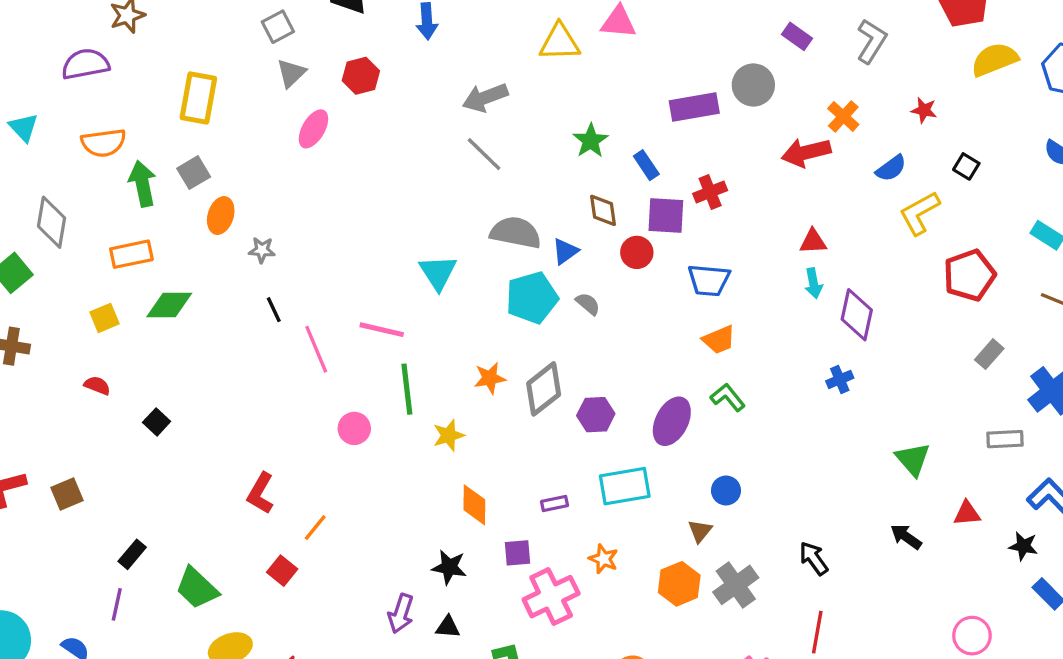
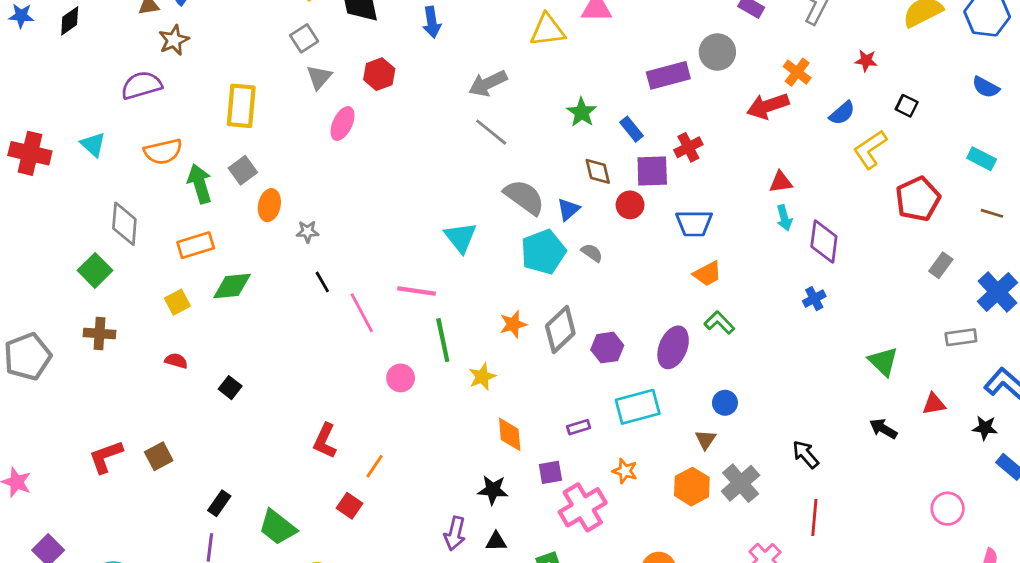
gray semicircle: (516, 233) -> (524, 197), turned 30

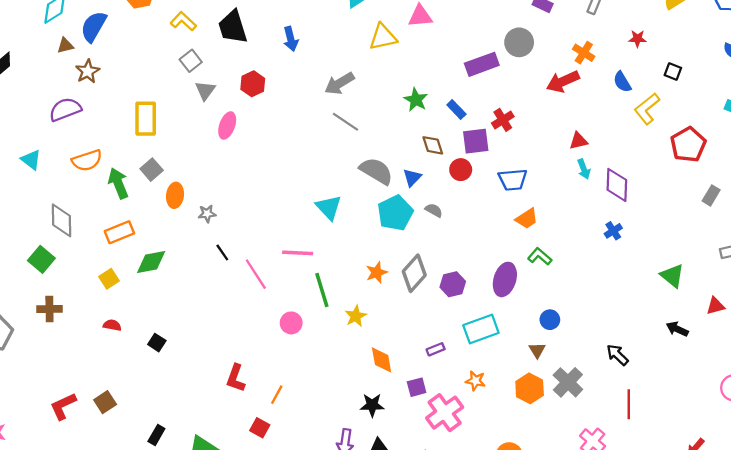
blue semicircle: (842, 113) -> (622, 82), turned 105

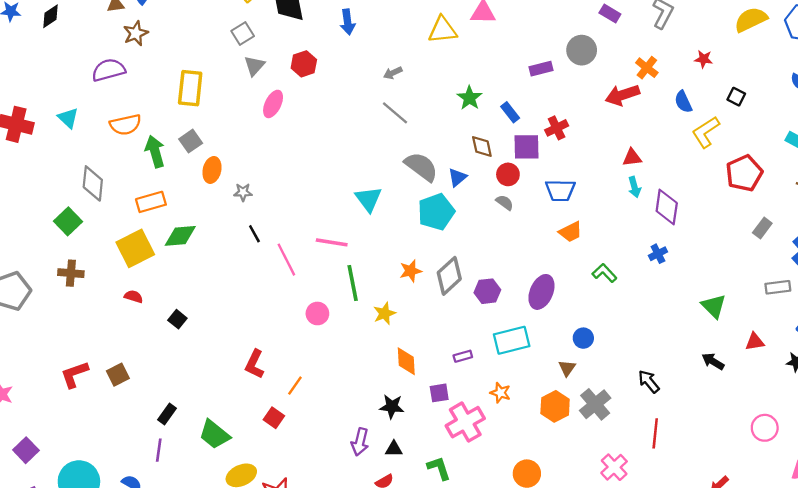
purple rectangle: (482, 64) -> (541, 69), size x0.7
gray arrow: (339, 83) -> (393, 73), size x0.6
gray semicircle: (434, 210) -> (505, 203), moved
green L-shape: (540, 256) -> (604, 273), moved
yellow square: (109, 279) -> (135, 248), size x1.8

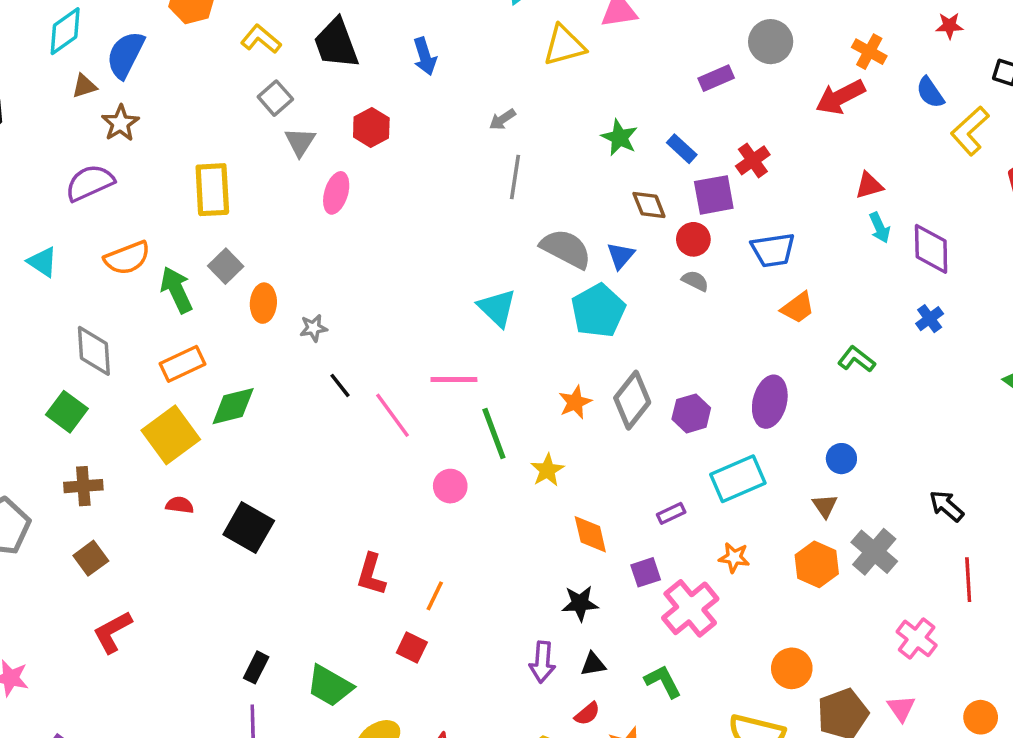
gray line: (395, 113) -> (515, 177), turned 68
black square: (177, 319) -> (249, 528), size x1.8
brown square: (118, 375) -> (91, 558), moved

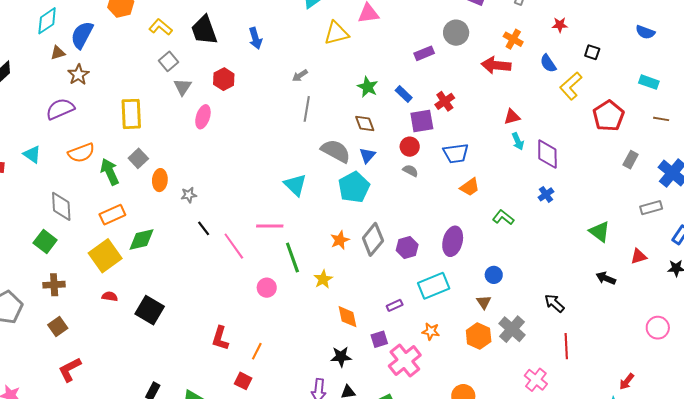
red arrow: (840, 97) -> (496, 65), turned 32
brown diamond: (649, 205) -> (365, 124), moved

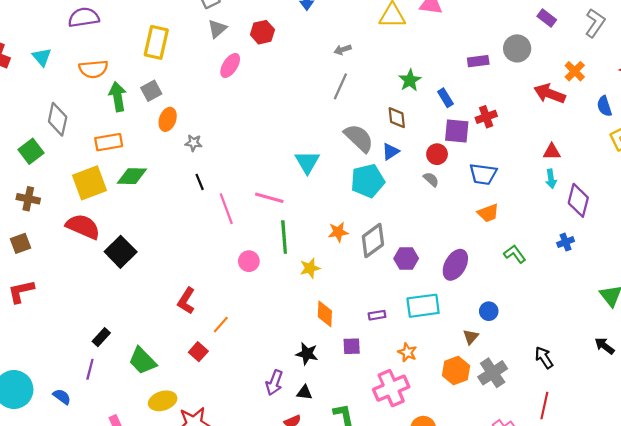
red semicircle: (110, 296) -> (83, 227), size x2.0
pink cross: (405, 360) -> (391, 388), moved

